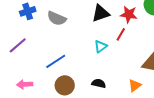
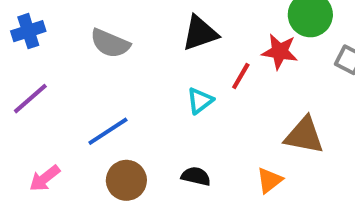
blue cross: (28, 11) -> (28, 31), moved
red star: (129, 14) -> (280, 52), moved
pink arrow: (25, 84) -> (45, 178), turned -35

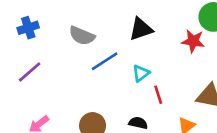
red line: (241, 76) -> (158, 95), moved, turned -48
blue line: (108, 131) -> (105, 61), moved

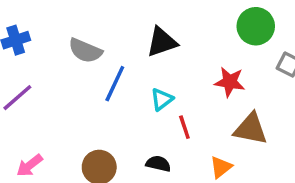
red star: (193, 41) -> (230, 82), moved
blue line: (105, 61) -> (115, 84), turned -32

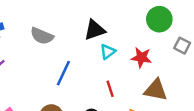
blue line: (115, 84) -> (63, 73), moved
cyan triangle: (162, 99) -> (108, 52), moved

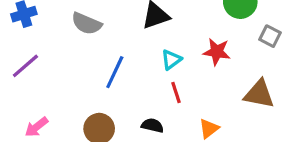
cyan triangle: (108, 52) -> (171, 60), moved
brown triangle: (156, 90) -> (259, 94), moved

